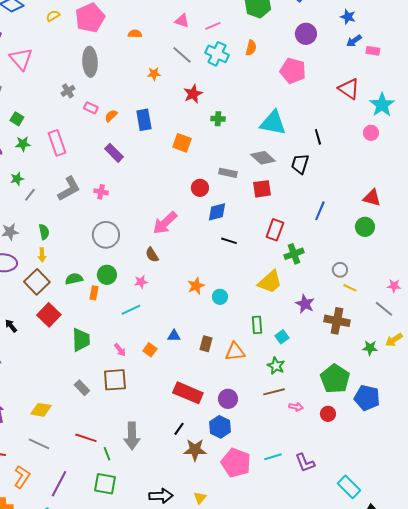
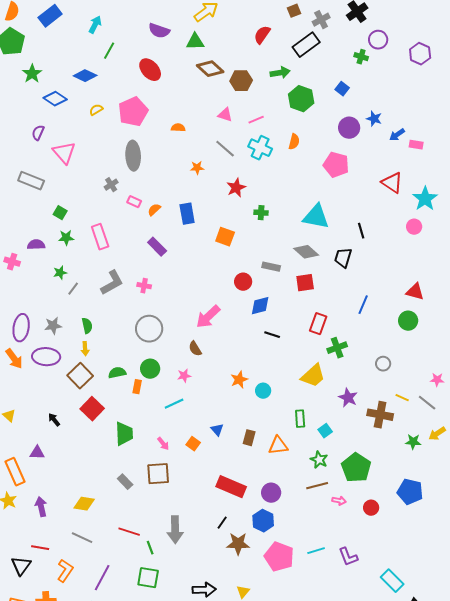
blue star: (348, 17) -> (374, 119), moved
yellow line: (350, 288) -> (402, 398), moved
blue triangle: (174, 336) -> (217, 430), turned 48
green pentagon: (335, 379) -> (356, 468), moved

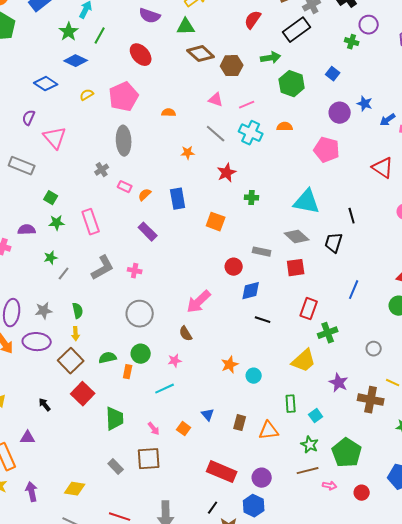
green star: (32, 74) -> (69, 32), moved
orange semicircle: (294, 142) -> (285, 127), turned -105

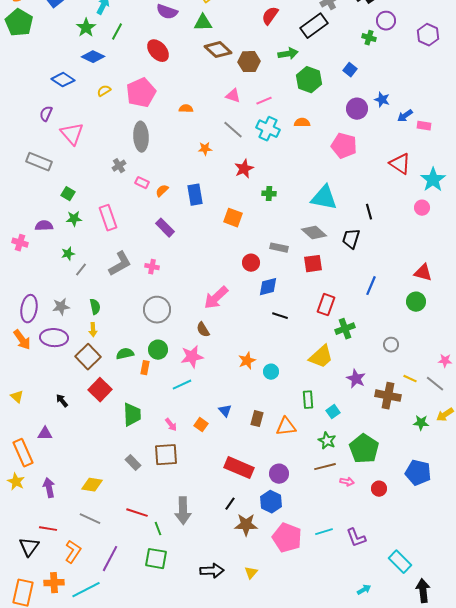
pink star: (175, 361) -> (192, 357), size x1.6

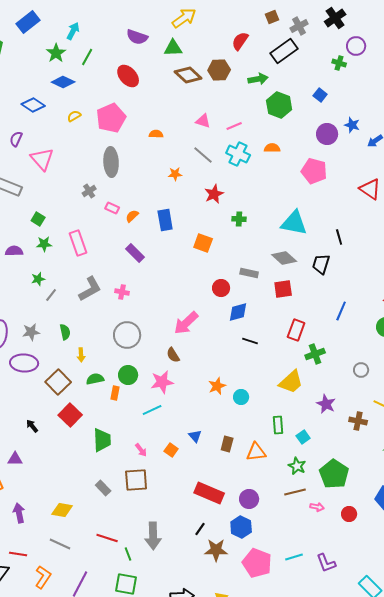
brown hexagon: (249, 62) -> (219, 70), moved
yellow arrow: (93, 330) -> (81, 355), moved
brown cross: (388, 396) -> (358, 421), size x0.7

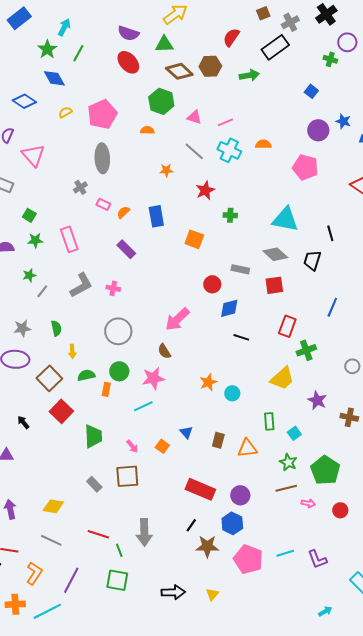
red ellipse: (128, 76) -> (128, 62), moved
blue diamond: (63, 82) -> (54, 78), turned 35
green hexagon: (279, 105) -> (161, 101), moved

